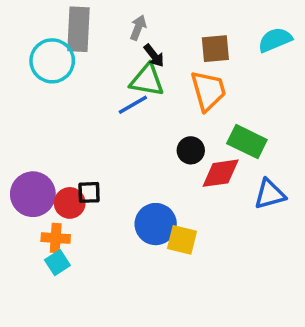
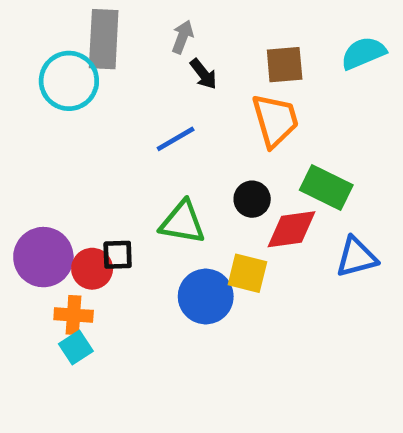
green triangle: (147, 80) -> (183, 222), moved
yellow square: (182, 240) -> (247, 273), moved

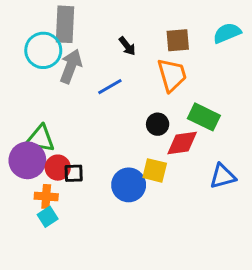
gray arrow: (183, 37) -> (71, 66), moved, size x1.6
green triangle: (183, 222) -> (40, 139), moved
black square: (118, 255) -> (74, 173), moved
blue triangle: (356, 257) -> (223, 176), moved

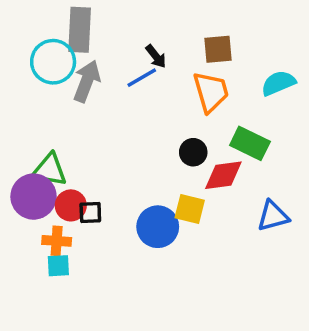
cyan semicircle: (227, 33) -> (278, 83), moved
blue line: (110, 87) -> (142, 78), moved
cyan square: (48, 217) -> (58, 266), turned 30

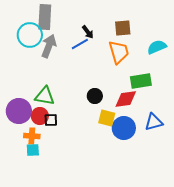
green rectangle: (250, 143) -> (141, 81), turned -35
black circle: (193, 152) -> (95, 96), moved
green triangle: (49, 170) -> (45, 96), moved
blue circle: (158, 227) -> (124, 128), moved

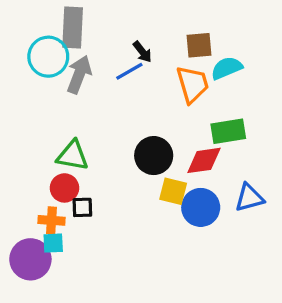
cyan semicircle: (157, 47) -> (227, 68), moved
black circle: (95, 96) -> (154, 156), size x1.5
purple circle: (19, 111) -> (30, 259), moved
black square: (51, 120) -> (82, 207), moved

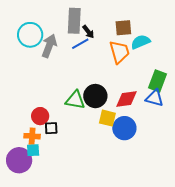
gray rectangle: (73, 27) -> (74, 21), moved
green rectangle: (228, 131) -> (158, 81), moved, turned -60
green triangle: (73, 156) -> (75, 100), moved
blue triangle: (249, 198) -> (155, 98), moved, turned 30

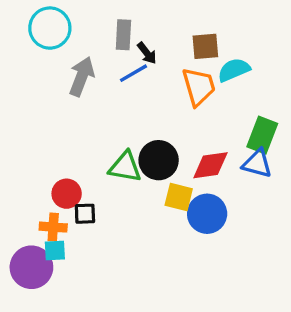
gray rectangle: (74, 21) -> (123, 35), size x0.7
cyan circle: (30, 35) -> (50, 28), moved

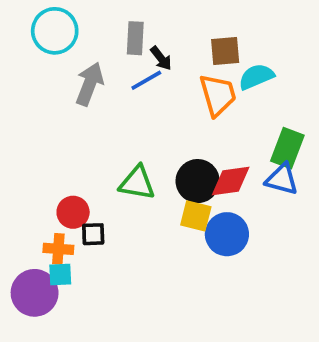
black circle: (159, 160) -> (198, 181), moved

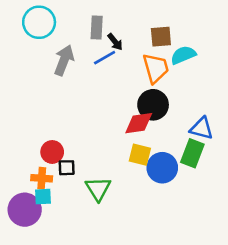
green rectangle: (287, 148) -> (192, 153), moved
black circle: (198, 181) -> (153, 105), moved
red diamond: (231, 181) -> (139, 123), moved
green triangle: (137, 183) -> (98, 189), moved, turned 48

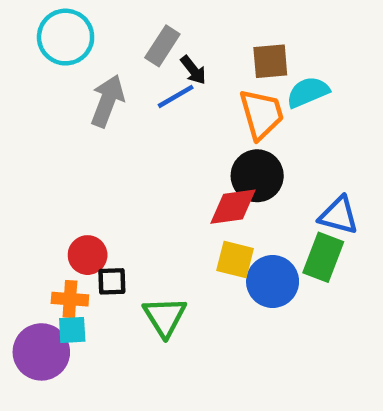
gray rectangle: (97, 27) -> (162, 46), turned 30

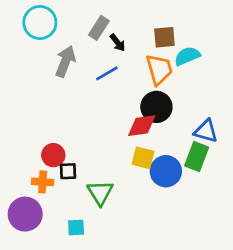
blue line: (176, 96) -> (107, 73), moved
cyan square: (72, 330) -> (76, 227), moved

